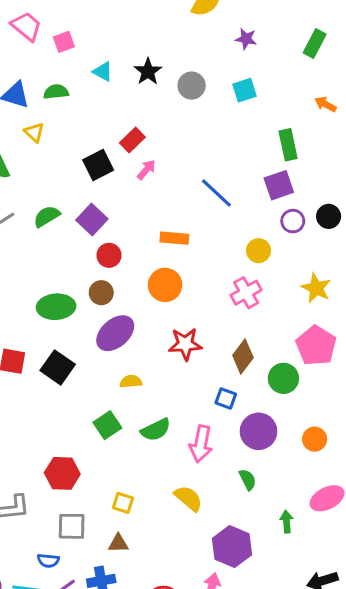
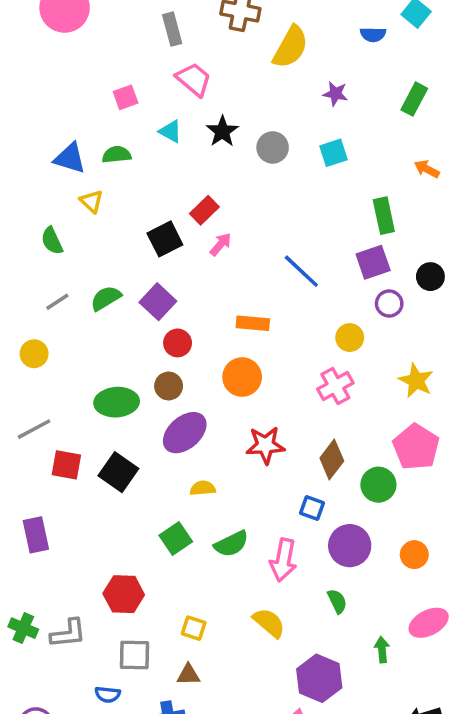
pink trapezoid: (26, 26) -> (194, 79), moved
black circle: (329, 216) -> (430, 277), moved

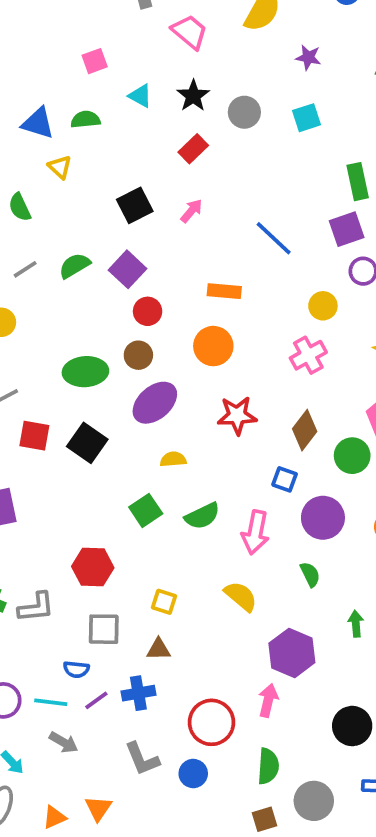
pink trapezoid: (194, 79) -> (190, 32), moved
red rectangle: (204, 210) -> (193, 149), moved

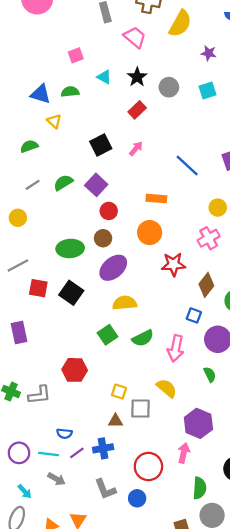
green semicircle: (20, 207) -> (29, 146), turned 96
red star: (237, 415) -> (173, 264), moved
yellow semicircle: (173, 459) -> (125, 303), size x1.5
gray square: (104, 629) -> (140, 409), moved
green semicircle: (268, 766) -> (200, 488), moved

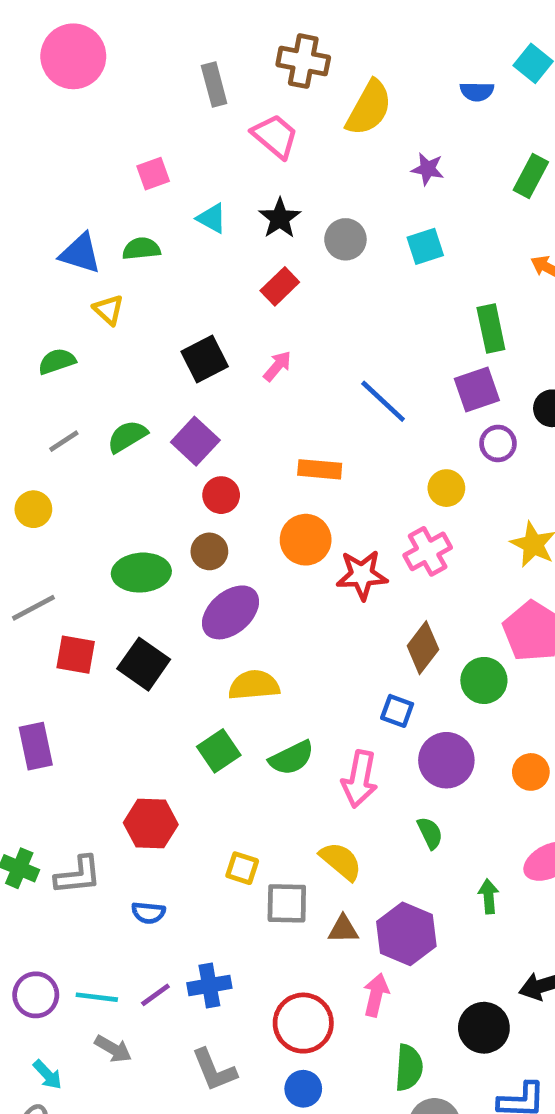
red star: (173, 264) -> (362, 575), moved
brown triangle: (116, 421) -> (343, 929), moved
blue semicircle: (64, 434) -> (148, 913), moved
blue circle: (137, 498) -> (303, 1089), moved

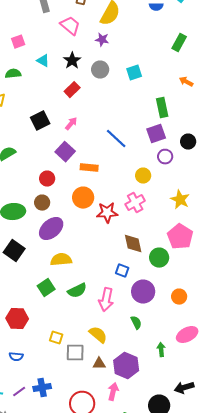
purple star: (428, 169) -> (102, 40), moved
purple square: (195, 441) -> (65, 152), moved
brown diamond: (423, 648) -> (133, 244), turned -50

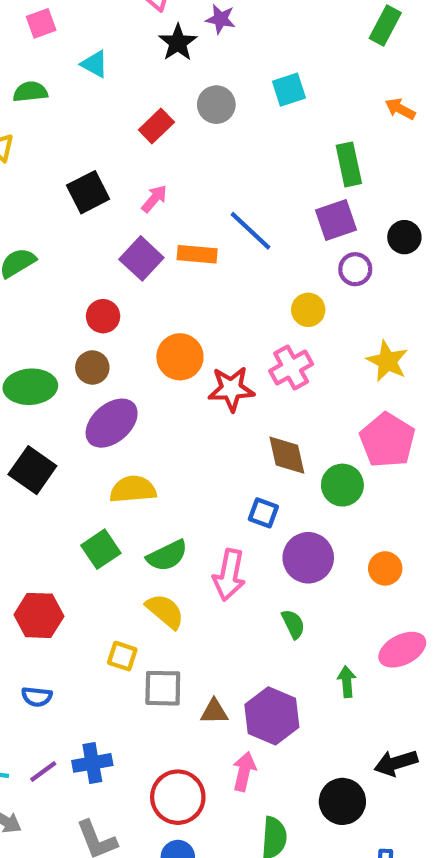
black star: (72, 61) -> (178, 43), moved
gray circle: (100, 70) -> (216, 105), moved
orange rectangle: (89, 168) -> (197, 254), moved
yellow semicircle: (98, 335) -> (165, 611), moved

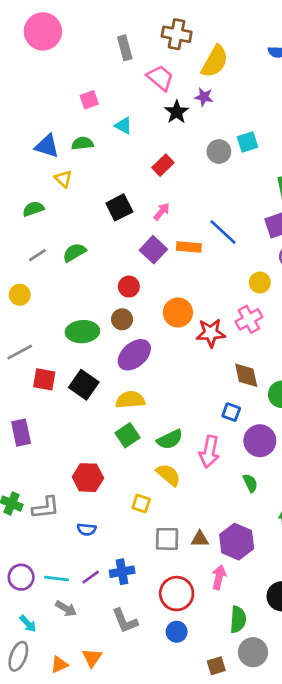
gray circle: (216, 105) -> (219, 152), moved
yellow semicircle: (133, 489) -> (130, 400), moved
gray square: (163, 688) -> (167, 539), moved

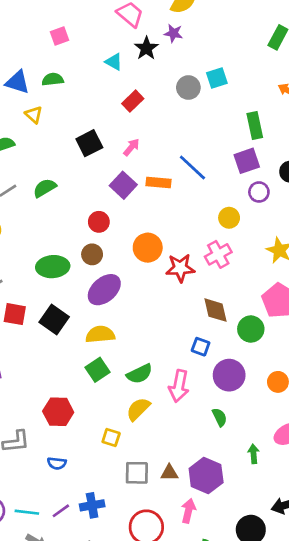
cyan triangle: (123, 126) -> (114, 62), moved
yellow semicircle: (168, 475) -> (138, 409), turned -85

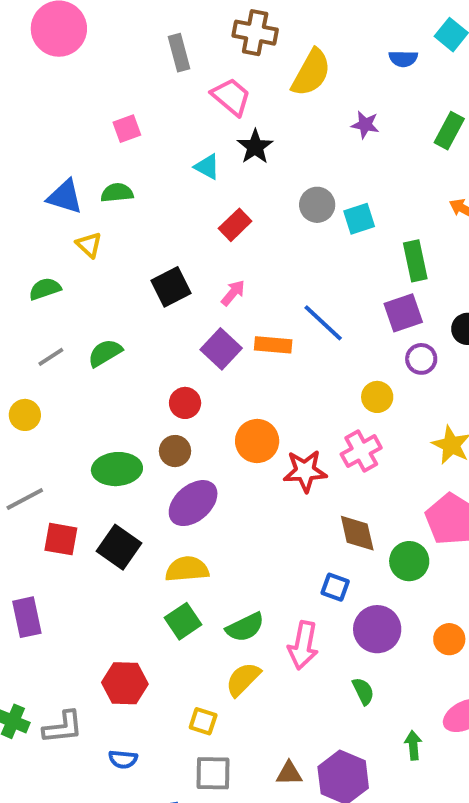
purple star: (173, 33) -> (365, 125), moved
cyan square: (217, 78) -> (359, 219), moved
gray square: (137, 473) -> (213, 773), moved

